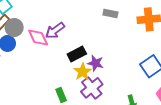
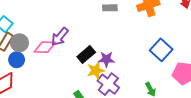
pink diamond: (38, 37) -> (45, 47), turned -50
yellow star: (83, 72) -> (96, 70), turned 30

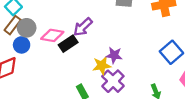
purple arrow: (60, 37) -> (83, 27), moved
black rectangle: (86, 54) -> (68, 44), moved

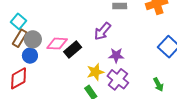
purple arrow: (83, 27) -> (102, 31), moved
yellow star: (102, 66) -> (95, 72), moved

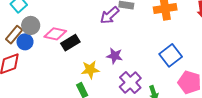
purple arrow: (102, 31) -> (110, 15), moved
brown rectangle: (20, 38) -> (14, 35), moved
purple cross: (118, 79) -> (130, 83), moved

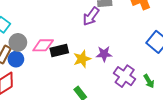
black rectangle: (70, 43) -> (59, 50), turned 30
yellow star: (90, 70) -> (82, 59), moved

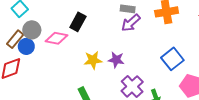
purple arrow: (91, 16) -> (131, 23), moved
black rectangle: (59, 50) -> (78, 22), moved, turned -60

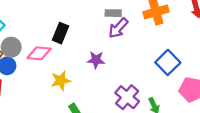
yellow star: (93, 60) -> (61, 81), moved
purple star: (116, 60) -> (96, 60), moved

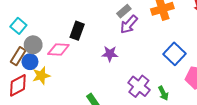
gray rectangle: (113, 13) -> (124, 11), turned -40
yellow star: (61, 81) -> (41, 76), moved

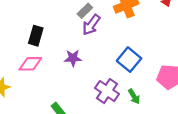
pink diamond: (58, 50) -> (30, 64), moved
blue square: (174, 54) -> (129, 60), moved

